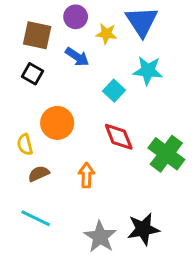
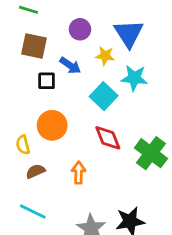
purple circle: (76, 17) -> (80, 29), moved
yellow star: (106, 34) -> (105, 56), moved
black square: (33, 74) -> (47, 81), moved, turned -30
cyan square: (114, 91) -> (104, 96), size x1.4

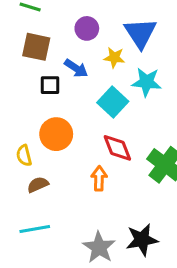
orange arrow: (79, 173) -> (99, 178), moved
cyan line: (33, 212) -> (35, 229), turned -36

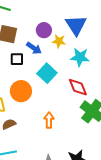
purple circle: (87, 28) -> (44, 30), moved
cyan square: (113, 102) -> (47, 73), moved
red diamond: (117, 148) -> (78, 87), moved

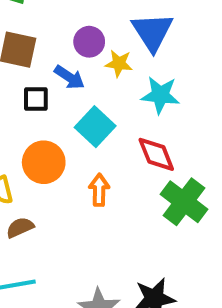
orange arrow: (49, 120) -> (99, 190), moved

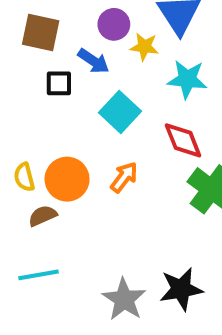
orange circle: (44, 162) -> (67, 179), moved
orange arrow: (99, 190) -> (124, 177), turned 36

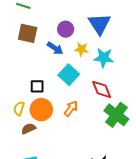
yellow star: (144, 47) -> (81, 49), moved
black square: (59, 83) -> (37, 86), moved
yellow semicircle: (24, 177) -> (19, 109), turned 32

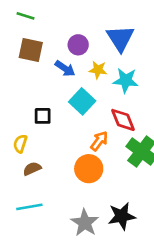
orange arrow: (71, 109) -> (99, 141), moved
orange circle: (41, 110) -> (89, 169), moved

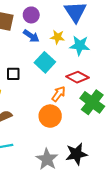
purple circle: (78, 45) -> (31, 15), moved
red diamond: (123, 120) -> (78, 77), turned -40

